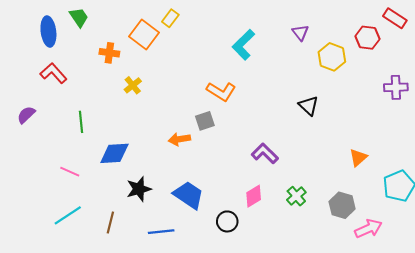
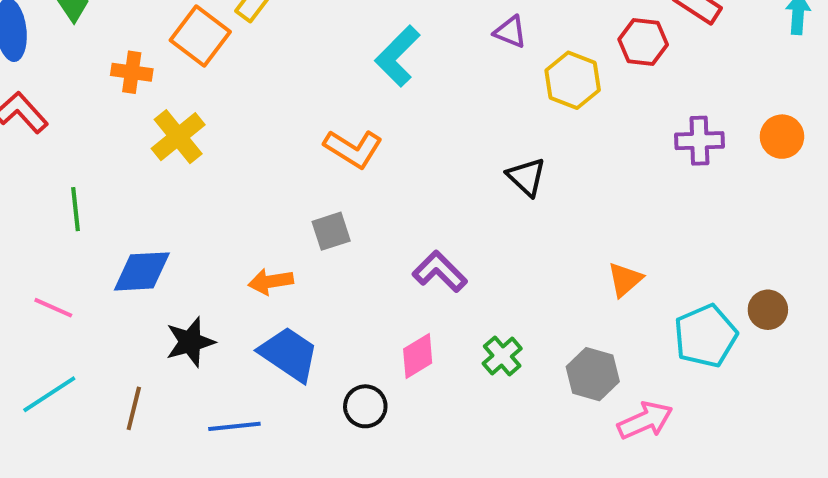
purple triangle: (300, 33) -> (510, 32), turned -30
yellow cross: (133, 85) -> (178, 137), size x1.5
gray square: (205, 121) -> (331, 231), moved
orange arrow: (179, 139) -> (271, 282), moved

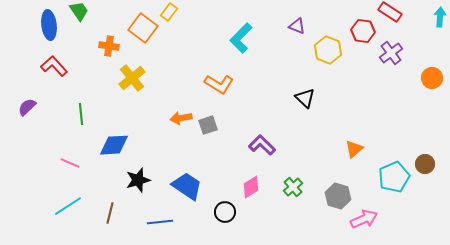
purple cross: (699, 141) -> (391, 53), moved, turned -35
orange arrow: (271, 282) -> (181, 118), moved

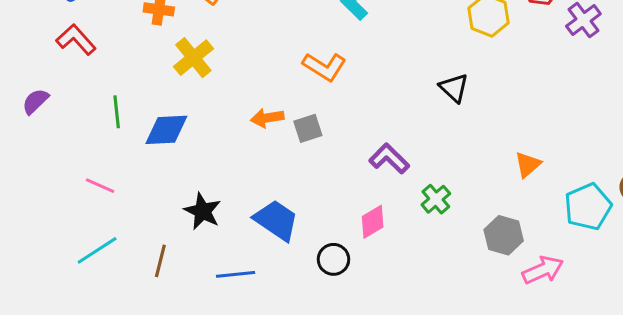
blue diamond: (114, 145) -> (166, 130), moved
black star: (138, 180) -> (202, 211), turned -30
green cross: (293, 187) -> (436, 199), moved

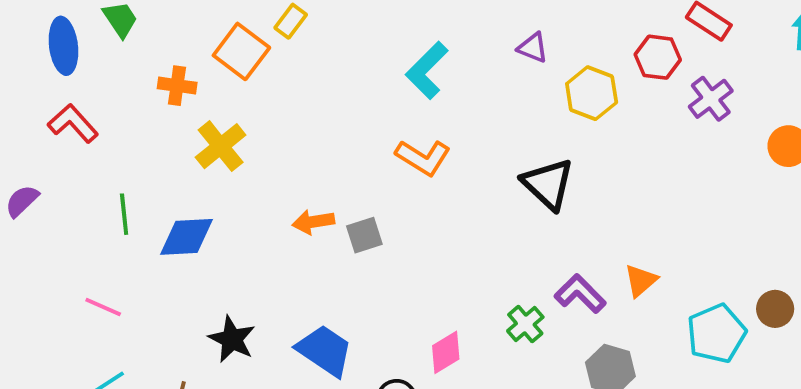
orange L-shape: (324, 67) -> (423, 157), moved
black triangle: (454, 88) -> (548, 184), size x1.4
purple L-shape: (389, 159) -> (580, 294), moved

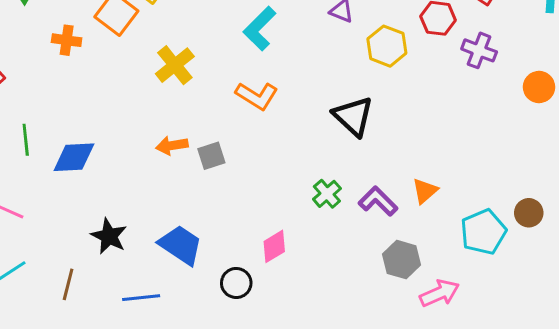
purple cross: (711, 99) -> (479, 50), turned -32
yellow cross: (221, 146) -> (175, 65), moved
green cross: (525, 324) -> (327, 194), moved

